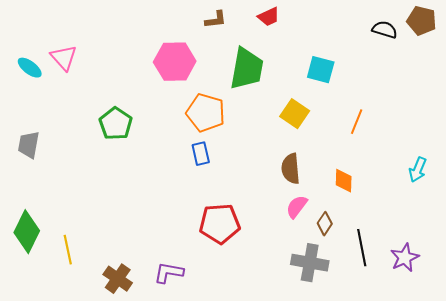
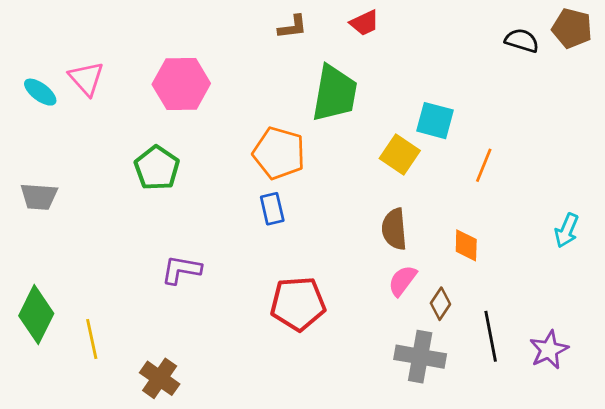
pink hexagon: (175, 62) -> (181, 84), moved
cyan square: (321, 70) -> (435, 121), moved
gray trapezoid: (29, 145) -> (39, 197), turned -96
purple L-shape: (169, 273) -> (181, 270), moved

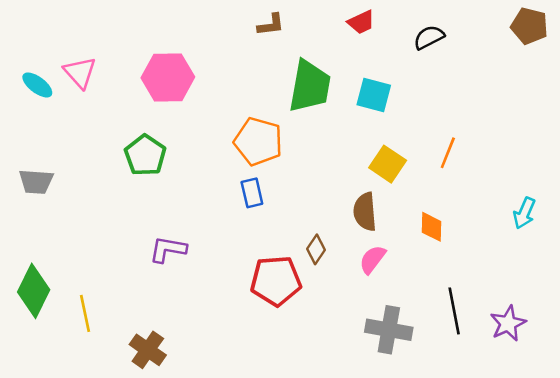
red trapezoid: (364, 23) -> (361, 22), moved
black semicircle: (522, 41) -> (429, 37), moved, turned -44
cyan square: (435, 121) -> (374, 95), moved
yellow square: (400, 154) -> (388, 164), moved
brown diamond: (440, 304) -> (316, 249), moved

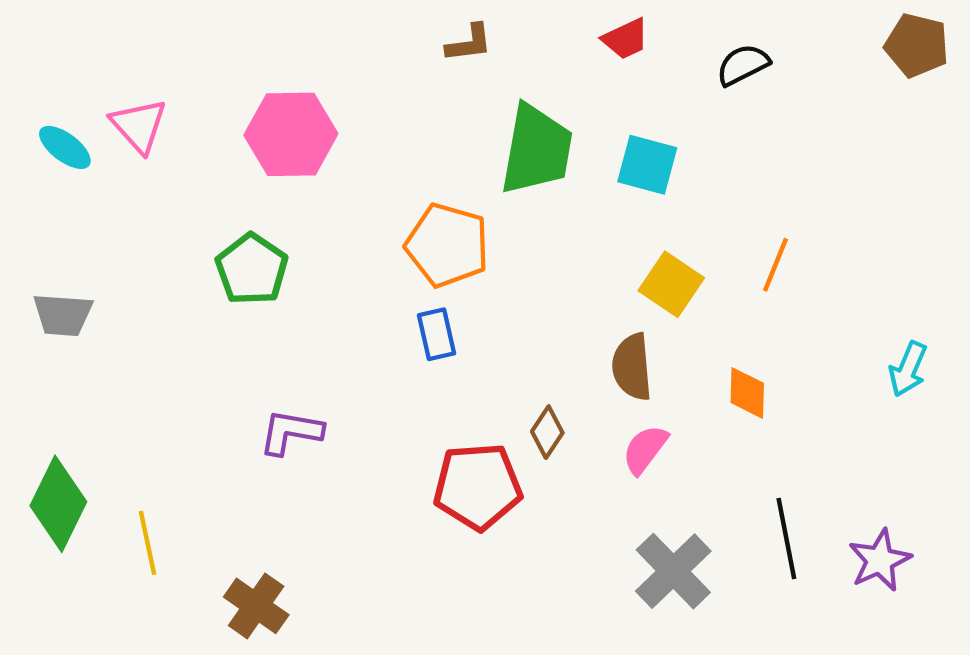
gray cross: (389, 330) -> (673, 571), turned 36

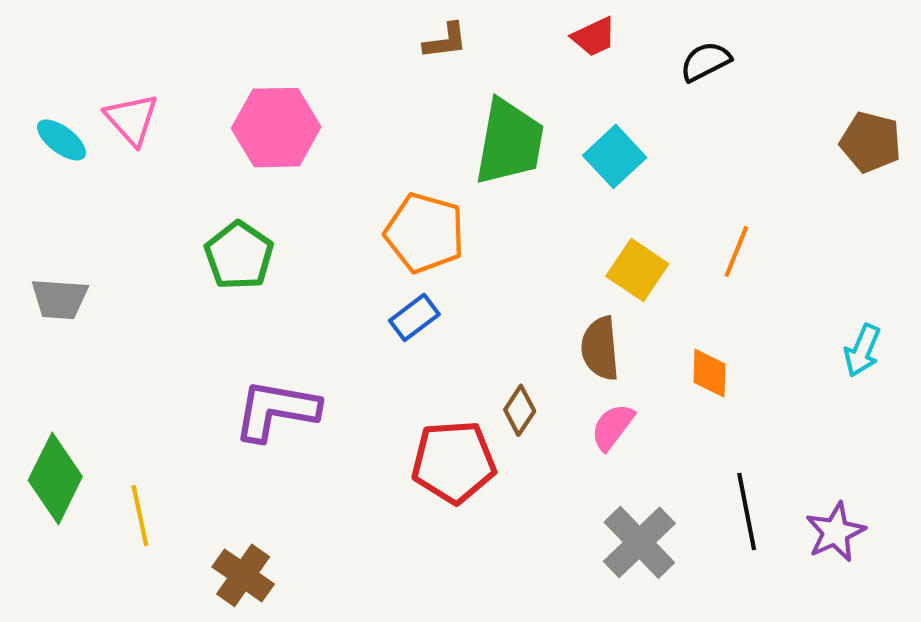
brown pentagon: (917, 45) -> (871, 142), moved
cyan square: (647, 165) -> (615, 156), turned 32
blue rectangle: (436, 334) -> (414, 317), turned 66
purple L-shape: (291, 432) -> (276, 410), size x1.4

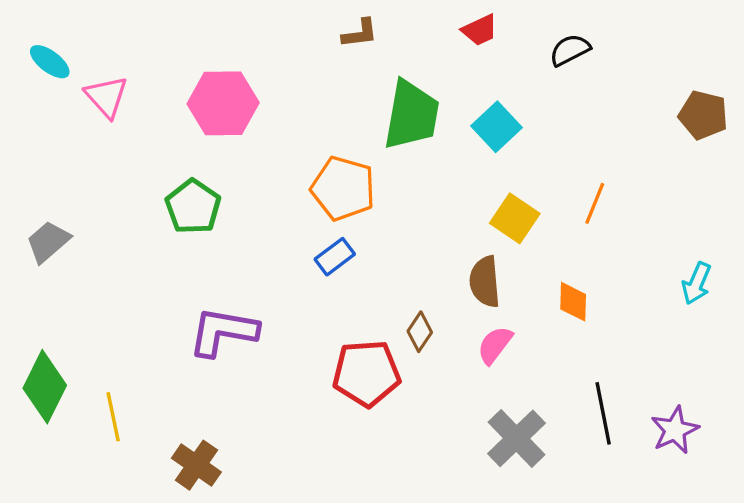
cyan ellipse: (62, 140) -> (50, 62), moved
gray trapezoid: (59, 299) -> (48, 242), turned 135

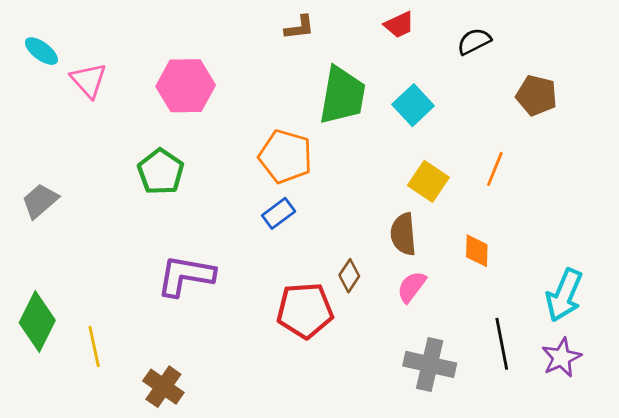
brown pentagon: (703, 115) -> (536, 95), moved
cyan arrow: (696, 283) -> (564, 295), moved, size x1.5
gray cross: (516, 438) -> (430, 364), turned -33

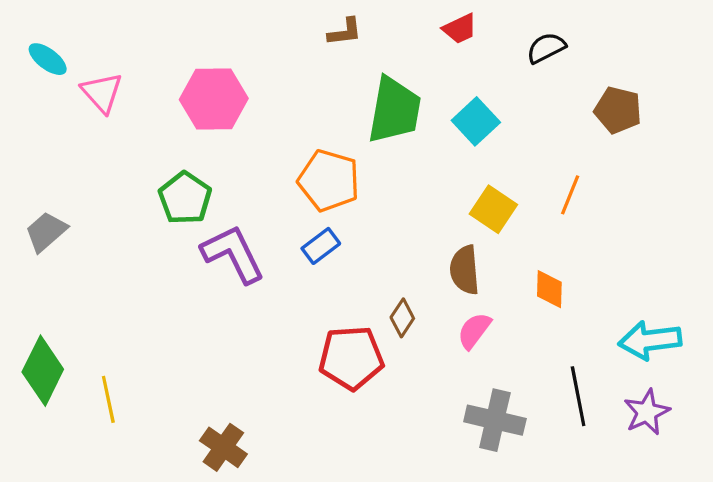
purple L-shape: (186, 276) -> (233, 254), moved, turned 54
cyan arrow: (564, 295) -> (650, 340), turned 60
brown cross: (163, 387) -> (223, 447), moved

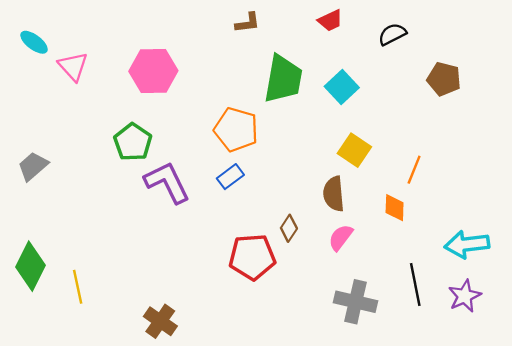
orange line: (570, 195) -> (414, 170), moved

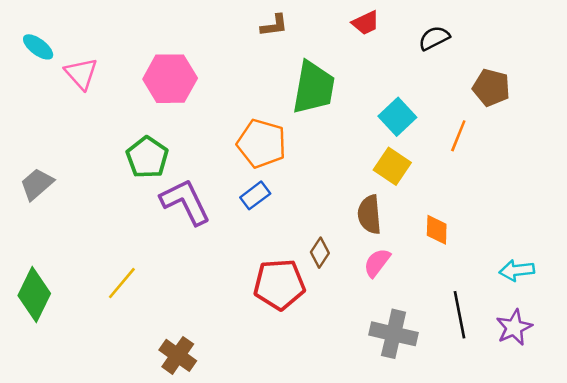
cyan square: (342, 87) -> (397, 117), moved
orange line: (414, 170) -> (458, 136), moved
cyan arrow: (467, 244) -> (517, 270), size x0.7
yellow line: (78, 287) -> (122, 283), moved, turned 52

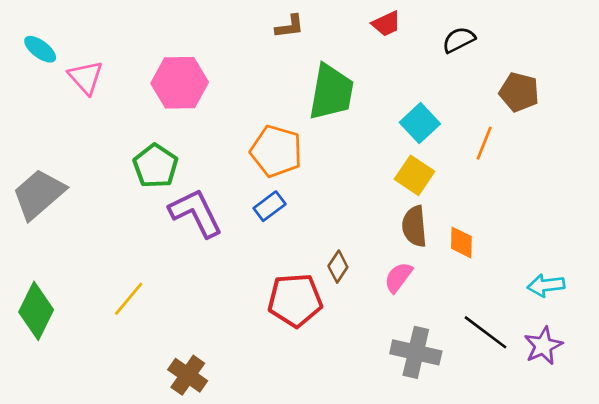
gray trapezoid: (37, 184) -> (39, 194), size x1.5
brown semicircle: (369, 215) -> (414, 226), moved
black line: (460, 315) -> (486, 332), turned -42

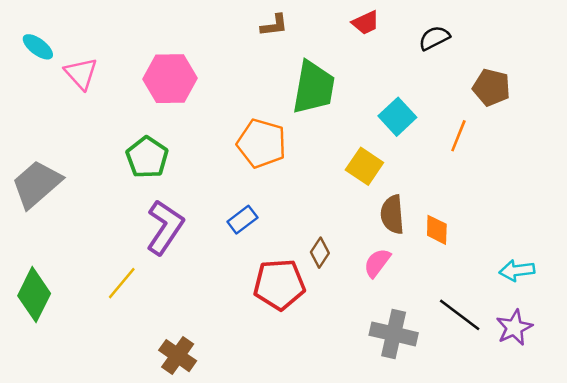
yellow square: (414, 175) -> (364, 166), moved
blue rectangle: (270, 206) -> (242, 220), moved
purple L-shape: (196, 213) -> (165, 227), moved, turned 60

